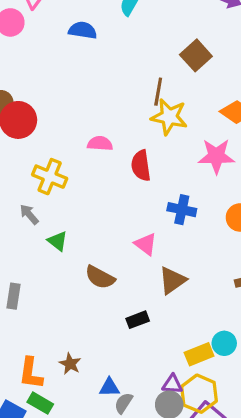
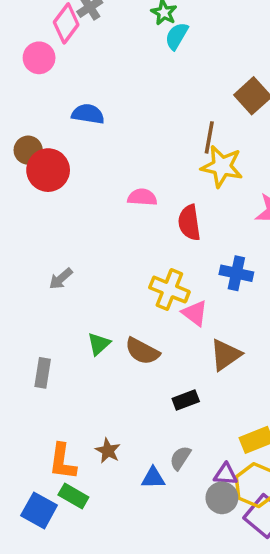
blue semicircle: (83, 30) -> (88, 114), moved
yellow cross: (50, 177) -> (169, 290), moved
gray arrow: (29, 214) -> (61, 279), turned -90
green triangle: (58, 241) -> (99, 344), moved, turned 40
gray semicircle: (124, 403) -> (180, 458), moved

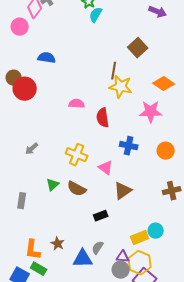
yellow cross: (169, 290) -> (77, 155), moved
blue triangle: (153, 478) -> (83, 259), size x1.5

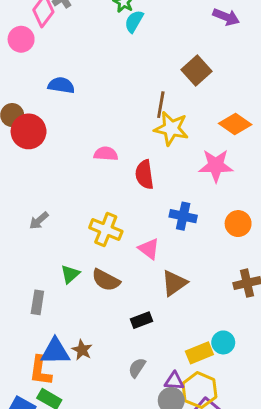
gray rectangle: (22, 201) -> (37, 302), moved
brown star: (58, 244) -> (82, 350), moved
blue triangle: (83, 259) -> (55, 351), moved

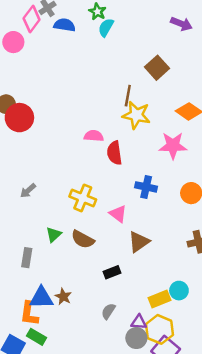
blue semicircle: (61, 85) -> (64, 25), moved
pink semicircle: (106, 154) -> (94, 136), moved

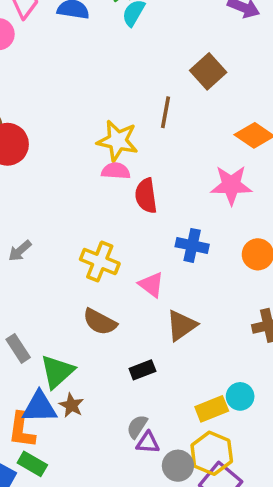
yellow star: (136, 115) -> (118, 141), moved
green triangle: (54, 234) -> (57, 372), moved, size x1.5
gray rectangle: (27, 258) -> (18, 348), turned -42
purple triangle: (139, 322) -> (148, 443), moved

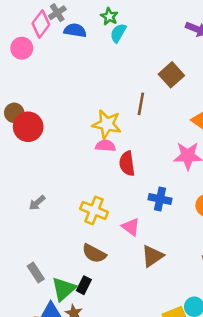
black rectangle: (142, 370) -> (84, 285), moved, turned -42

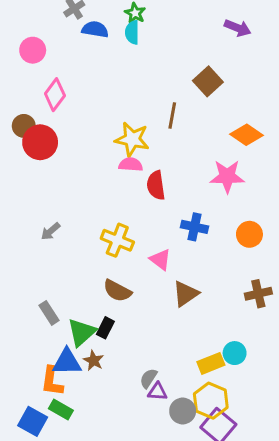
pink diamond: (41, 24) -> (55, 95), moved
cyan semicircle: (118, 33) -> (132, 32), moved, turned -30

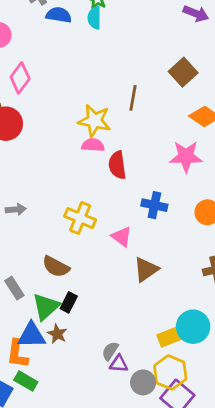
brown square: (208, 81) -> (183, 72), moved
gray arrow: (50, 231) -> (16, 209), turned -144
brown semicircle: (117, 291) -> (56, 267), moved
cyan circle: (235, 353) -> (193, 327), size x1.5

